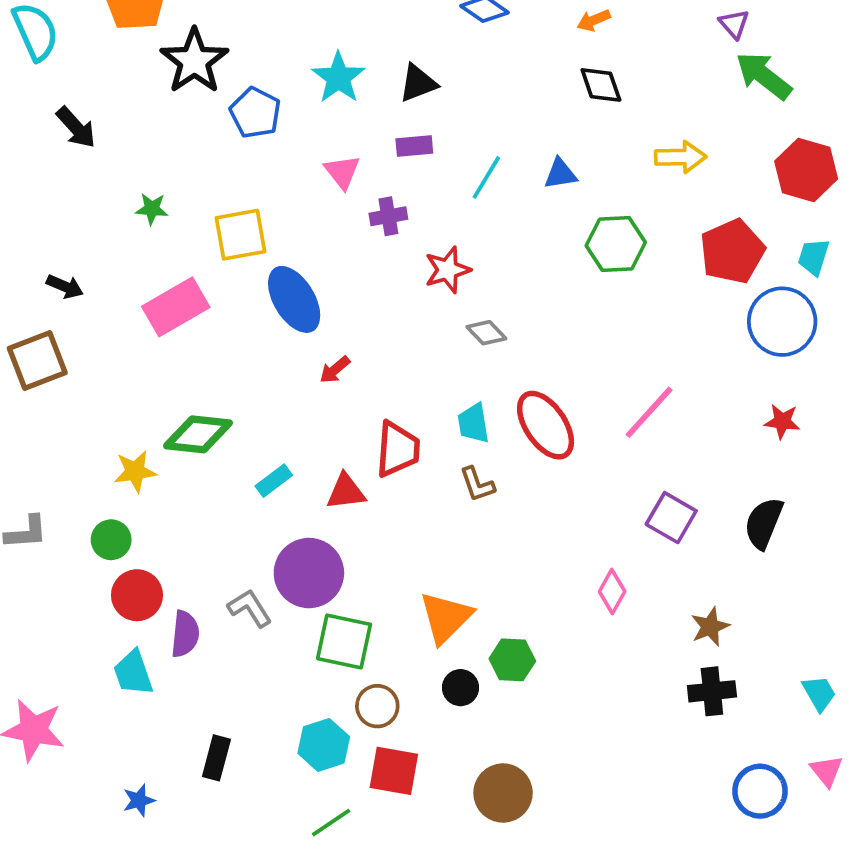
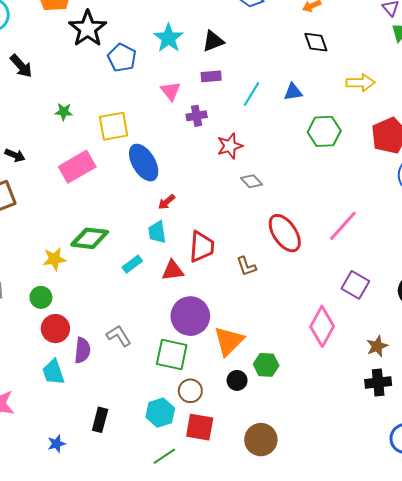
cyan trapezoid: (473, 423) -> (157, 232), moved
purple circle: (309, 573) -> (190, 316), moved
pink diamond: (612, 592) -> (322, 326), size x1.6

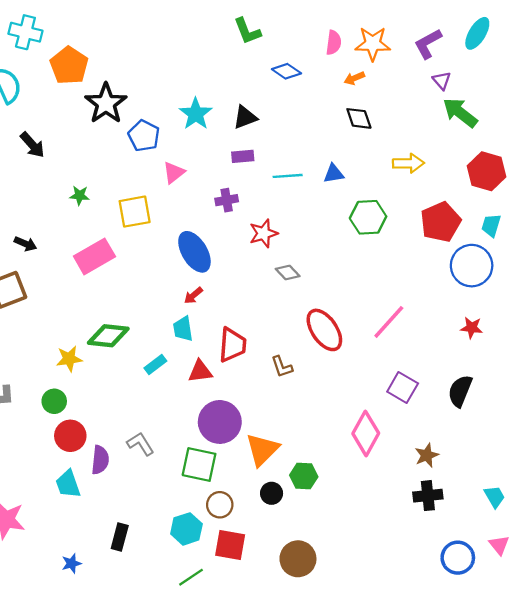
pink triangle: (171, 91) -> (174, 172), moved, turned 30
cyan line: (252, 94) -> (288, 176), turned 55
blue ellipse: (144, 163) -> (194, 252), moved

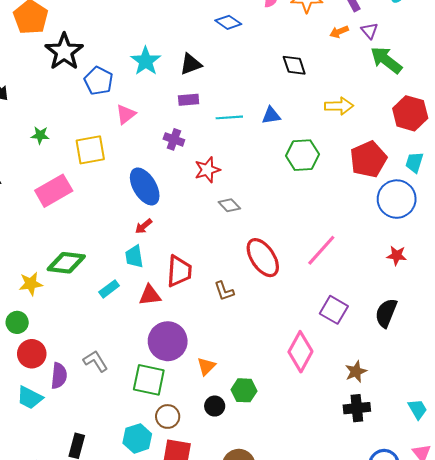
orange arrow: (354, 78) -> (339, 32), moved
purple cross: (227, 200) -> (174, 139), turned 30
orange triangle: (262, 450) -> (206, 366), size x0.6
cyan trapezoid: (68, 484) -> (30, 398), turned -44

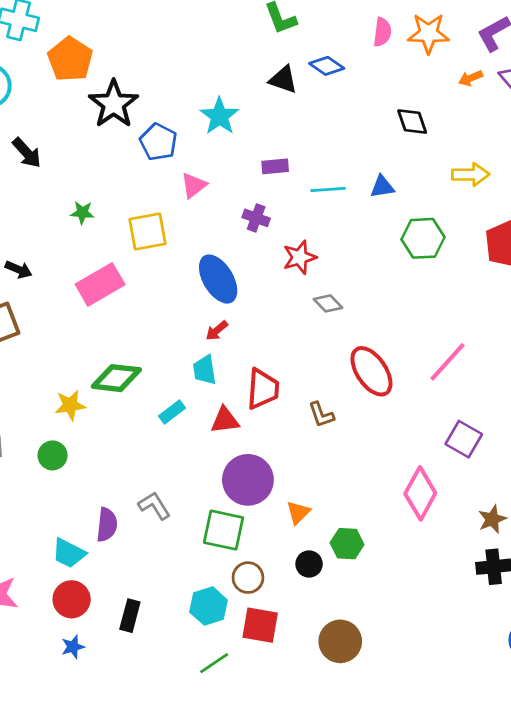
black triangle: (191, 64) -> (283, 80), moved, turned 40
red circle: (32, 354) -> (72, 599), moved

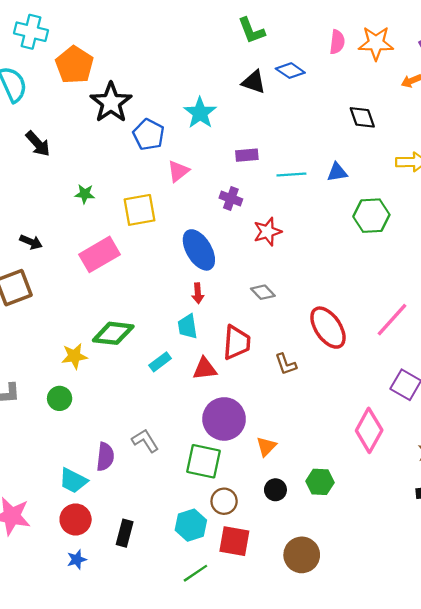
gray diamond: (328, 303) -> (263, 292), moved
red arrow: (217, 331) -> (198, 293), turned -54
green hexagon: (347, 544) -> (320, 482), moved

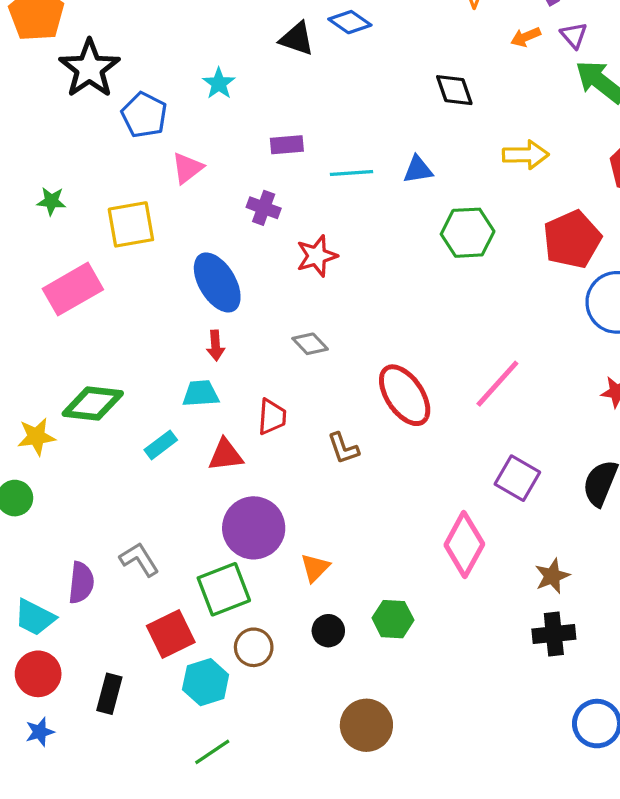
cyan star: (200, 113) -> (219, 83), size x0.7
cyan trapezoid: (187, 326) -> (201, 394), turned 95
red trapezoid: (237, 342) -> (272, 417), size x0.7
green square: (203, 461) -> (224, 589), turned -33
red square: (234, 541) -> (171, 634), moved, turned -36

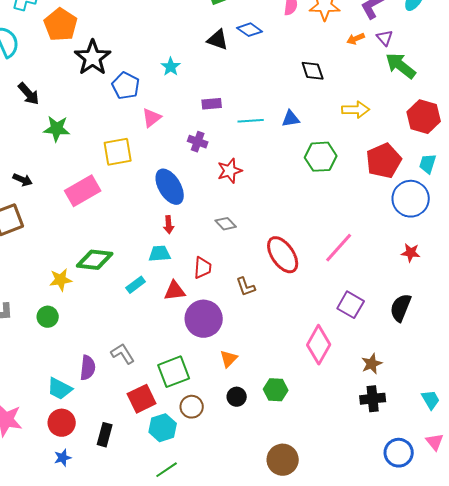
green star: (51, 201) -> (57, 129), moved, size x1.5
purple circle: (254, 528) -> (204, 319), moved
brown circle: (366, 725) -> (283, 460), moved

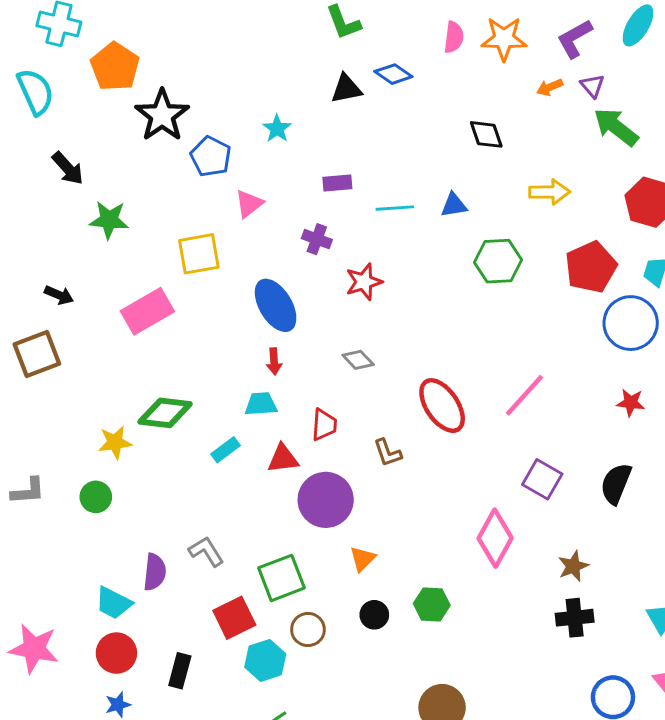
black triangle: (218, 40) -> (346, 89), turned -30

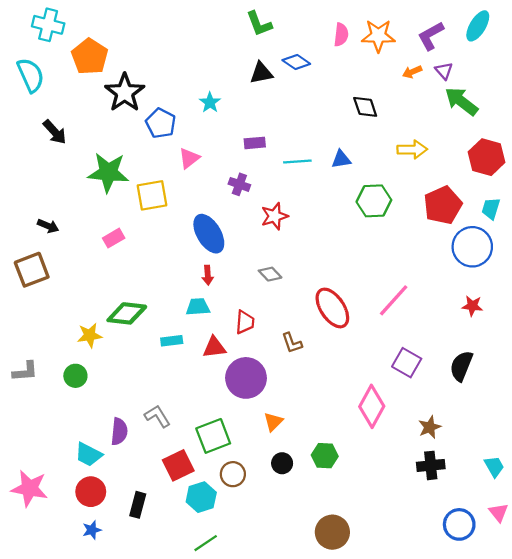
green star: (109, 220) -> (108, 172), moved, size x1.4
pink rectangle: (147, 311) -> (114, 238), size x0.6
cyan rectangle: (225, 450) -> (172, 341), turned 30

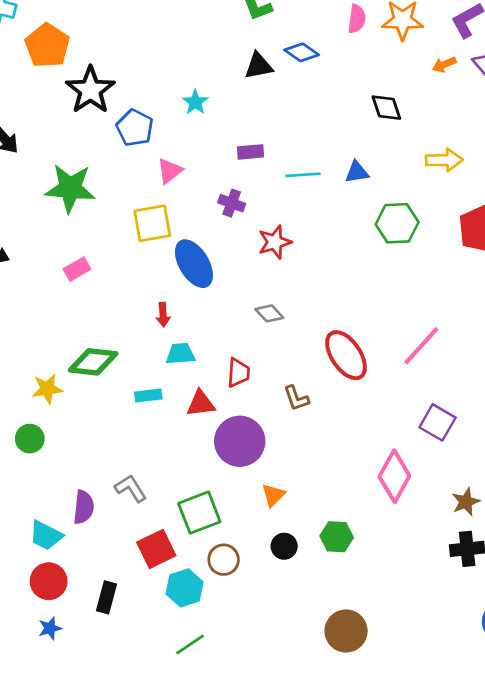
yellow square: (152, 195) -> (152, 223), moved
red arrow: (208, 275) -> (163, 315), moved

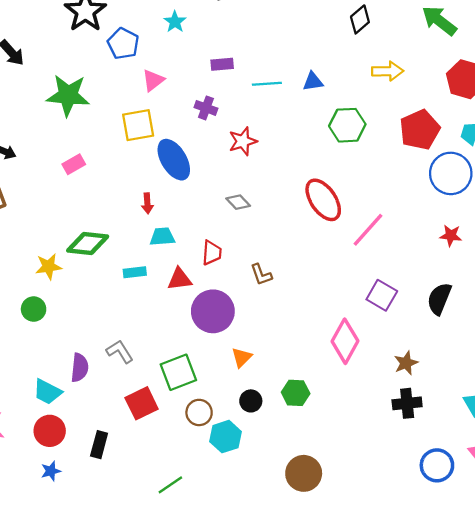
black diamond: (386, 108) -> (360, 19), moved, turned 68
red ellipse: (346, 355) -> (323, 200), moved
cyan hexagon: (185, 588) -> (226, 437), moved

